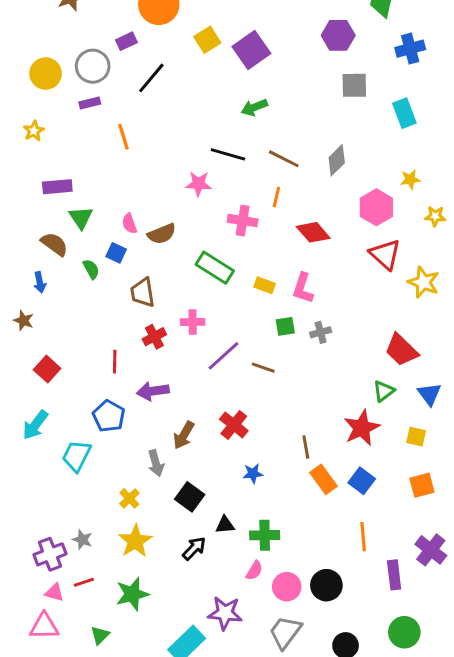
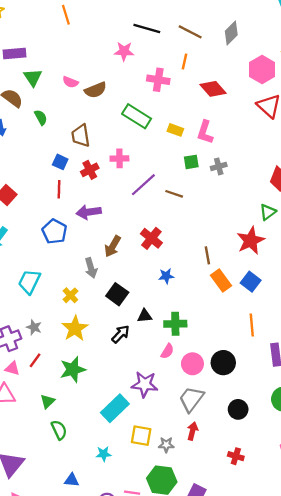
pink semicircle: (129, 223) -> (70, 82), turned -49
blue square: (116, 253) -> (60, 162), moved
cyan trapezoid: (76, 456) -> (29, 282), moved
red line: (84, 582) -> (35, 360), turned -35

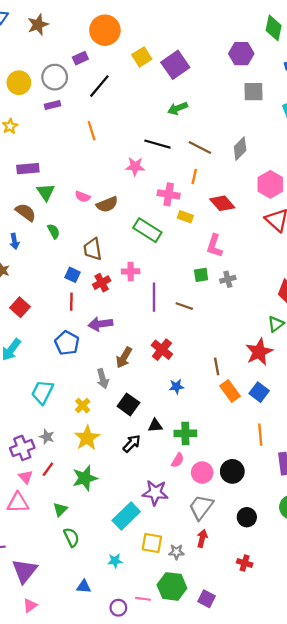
orange line: (66, 15) -> (92, 131), moved
yellow rectangle: (175, 130) -> (185, 217), moved
purple line: (143, 185) -> (154, 297), turned -48
pink triangle: (12, 368) -> (26, 477), turned 32

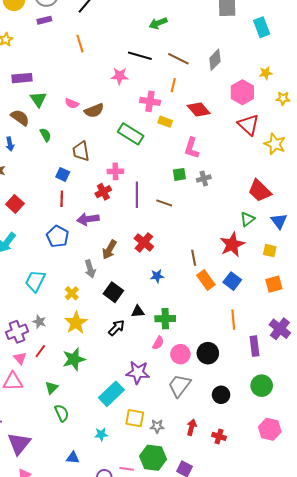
red cross: (102, 283) -> (103, 192), moved
red arrow: (202, 538) -> (192, 427), moved

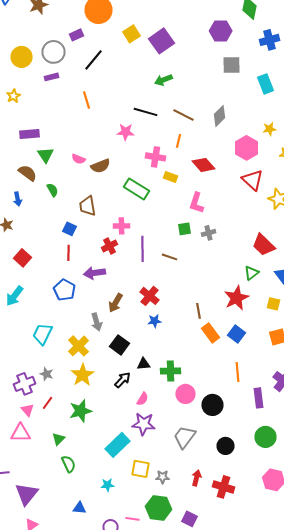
blue star: (157, 276) -> (154, 321), moved
yellow cross: (72, 293) -> (78, 346), size x1.5
pink semicircle: (158, 343) -> (142, 399), moved
pink circle: (180, 354) -> (186, 394), moved
red cross: (219, 436) -> (224, 487), size x1.5

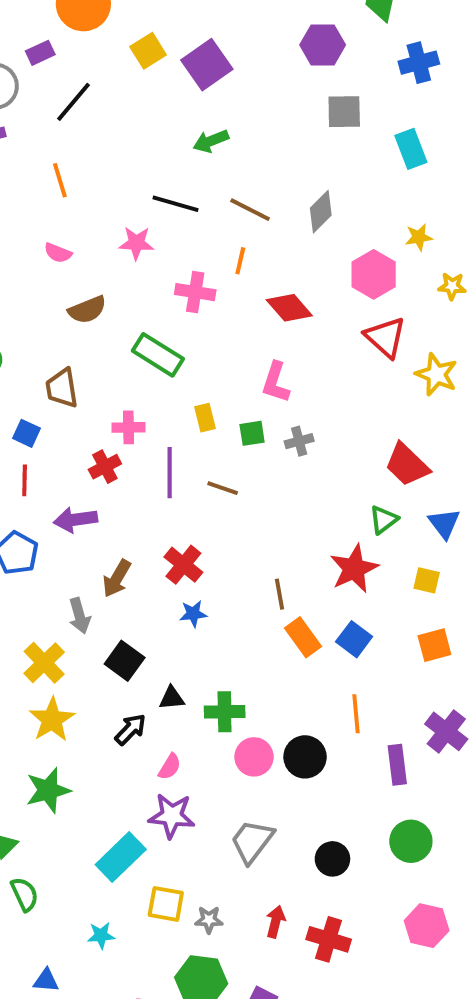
pink semicircle: (78, 159) -> (58, 253), moved
yellow rectangle: (170, 177) -> (205, 418), moved, turned 56
black circle: (212, 405) -> (305, 757), moved

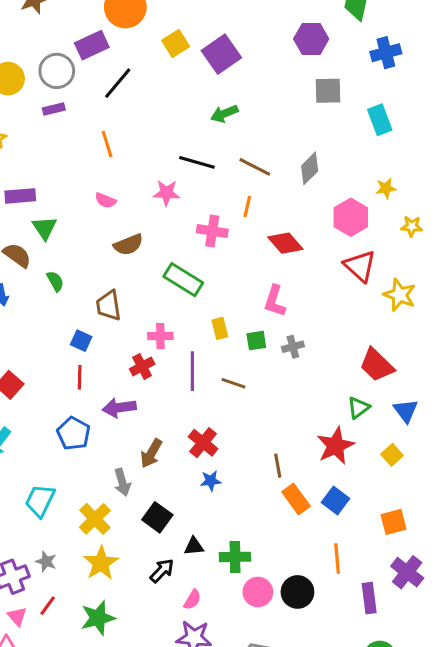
purple rectangle: (40, 53) -> (92, 45), size x1.5
yellow square: (427, 580) -> (392, 455), turned 35
orange square: (434, 645) -> (393, 522), moved

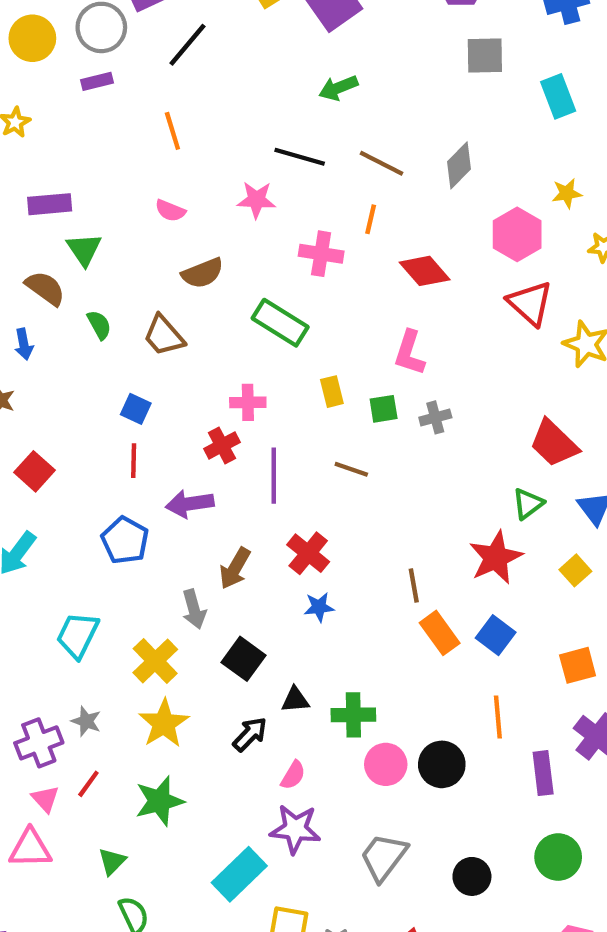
brown trapezoid: (109, 306) -> (164, 336), moved, turned -32
purple line: (192, 371) -> (274, 476), moved

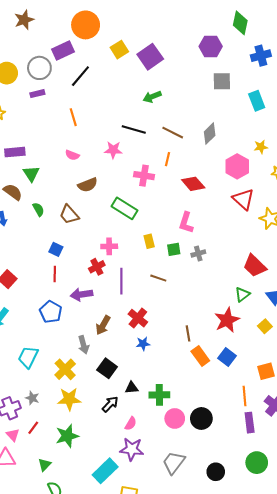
orange line: (498, 717) -> (244, 396), moved
yellow star: (164, 723) -> (69, 399), turned 30

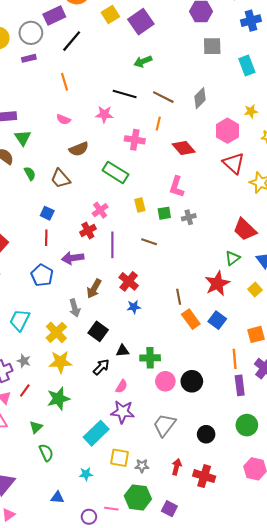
pink cross: (109, 246) -> (100, 210), turned -35

